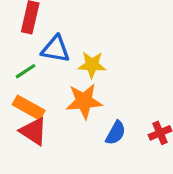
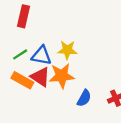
blue triangle: (56, 49) -> (42, 56), moved
red triangle: (33, 131) -> (40, 77), moved

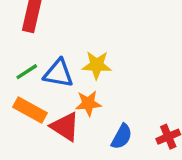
orange star: (62, 76) -> (88, 103), size x0.7
red triangle: (40, 77) -> (65, 127), moved

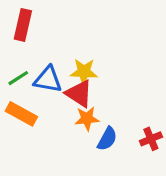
orange star: (88, 103) -> (87, 119), moved
red triangle: (65, 127) -> (79, 94), moved

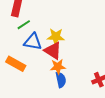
green line: (18, 78) -> (24, 25), moved
blue semicircle: (107, 139) -> (61, 80), moved, turned -42

